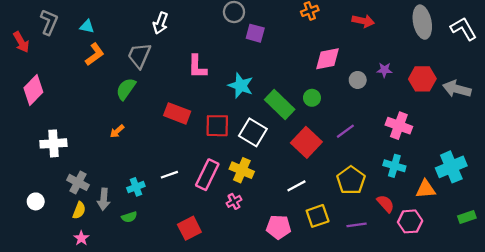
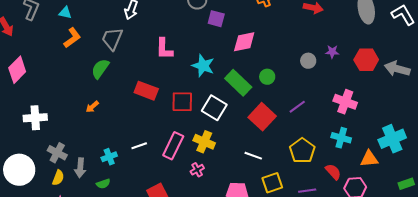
pink diamond: (328, 59) -> (244, 42), moved
white line: (296, 186) -> (253, 156), turned 48
white circle: (36, 201) -> (19, 170), size x2.0

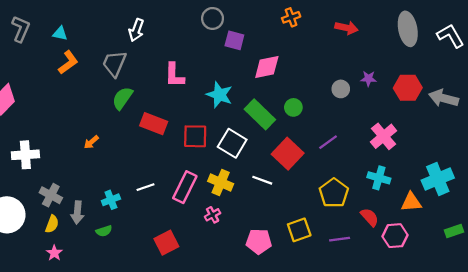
green semicircle: (100, 69) -> (122, 98), moved
pink cross: (345, 102) -> (383, 136), turned 30
white line: (253, 156) -> (262, 180), moved

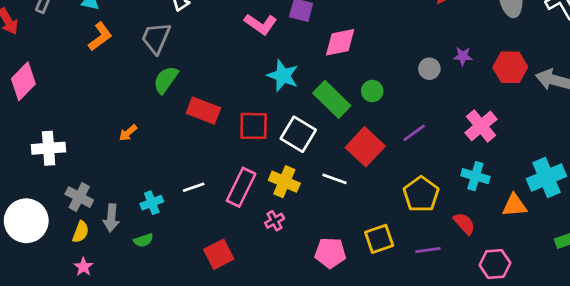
pink L-shape: (174, 75) -> (261, 24), moved, turned -56
pink hexagon: (395, 236) -> (495, 264), moved

